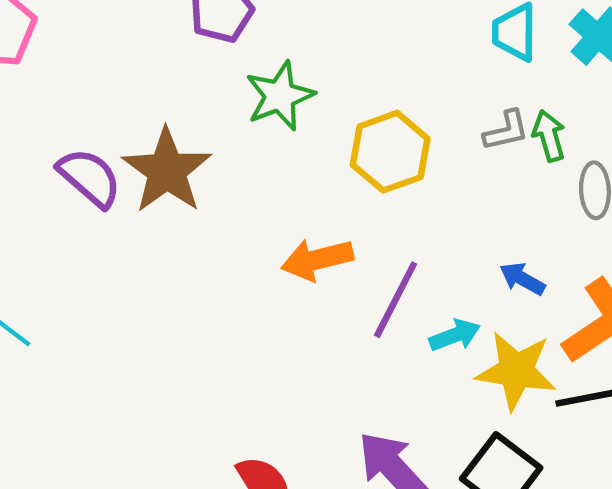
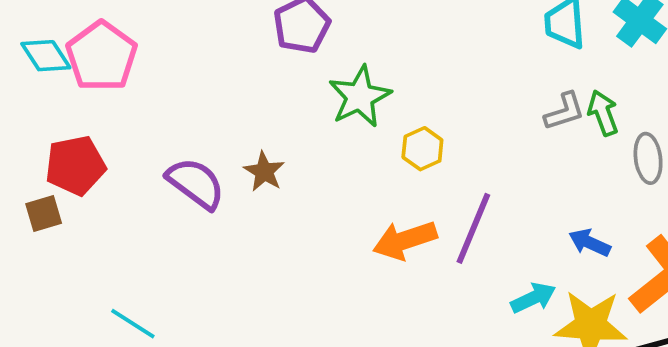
yellow hexagon: (390, 152) -> (422, 149), moved, size x0.6
brown star: (167, 171) -> (264, 172), size x0.5
purple line: (396, 300) -> (473, 228), moved

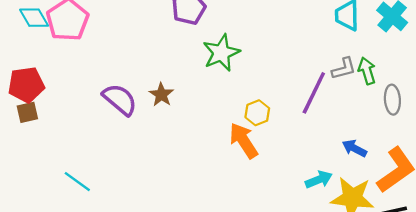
yellow hexagon: (422, 149) -> (257, 113), moved
red pentagon: (75, 165) -> (26, 85), moved
purple line: (473, 228) -> (314, 93), moved
orange arrow: (405, 240) -> (244, 141), turned 72

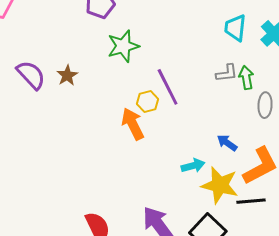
purple line: (314, 93) -> (168, 87), moved, turned -60

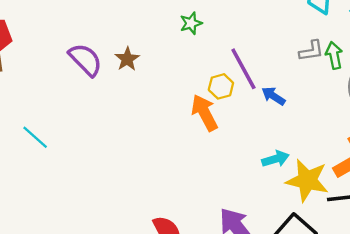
green star: (123, 46) -> (191, 23), size x0.6
blue arrow: (227, 143) -> (273, 96), moved

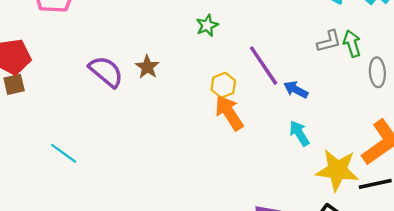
yellow hexagon: (221, 86) -> (223, 85), moved
cyan arrow: (276, 159) -> (299, 133), moved, turned -100

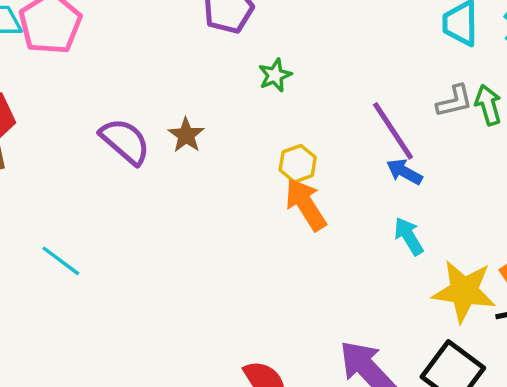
purple line: (264, 66) -> (393, 131), moved

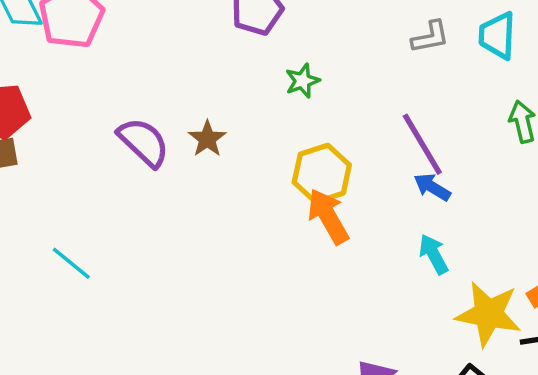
gray L-shape: (454, 101) -> (430, 37), moved
yellow hexagon: (298, 164) -> (322, 174), size x1.5

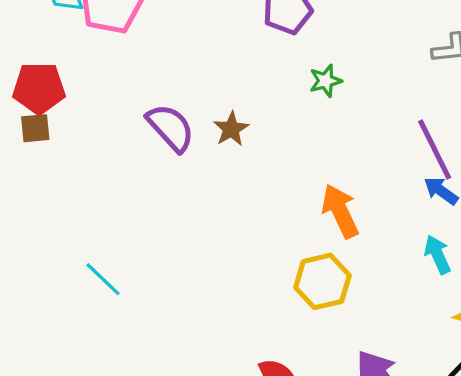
yellow hexagon: (322, 174) -> (322, 281), moved
cyan line: (71, 263) -> (103, 279), moved

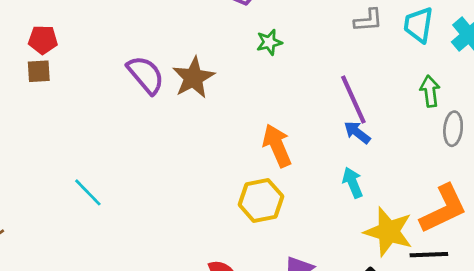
red pentagon: (39, 88) -> (43, 40), size x0.7
brown star: (231, 129) -> (193, 78), size x1.5

